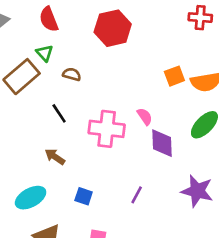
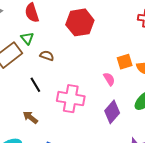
pink semicircle: (145, 116) -> (109, 79), moved
purple diamond: (162, 143) -> (112, 112), turned 40

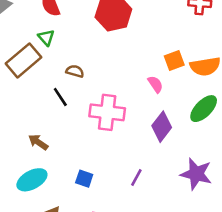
brown semicircle: (47, 56) -> (75, 71), moved
brown arrow: (30, 117) -> (38, 142), moved

